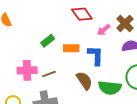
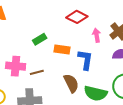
red diamond: (82, 14) -> (77, 17), turned -35
pink arrow: (104, 30) -> (97, 35), turned 112

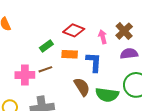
red diamond: (77, 17) -> (74, 30), moved
brown line: (37, 72) -> (45, 69), moved

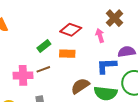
brown cross: (124, 31) -> (114, 18), moved
blue L-shape: (94, 62) -> (106, 66), moved, turned -95
brown semicircle: (82, 87) -> (80, 86), turned -90

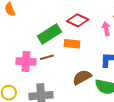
green rectangle: (44, 46) -> (49, 34), size x1.6

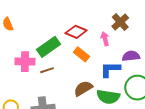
orange rectangle: (72, 44) -> (82, 54), moved, turned 35
pink cross: (26, 61) -> (25, 62), moved

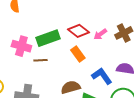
pink arrow: (105, 39) -> (100, 34), moved, turned -128
blue L-shape: (110, 69) -> (102, 76), turned 40

